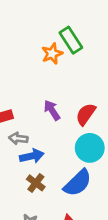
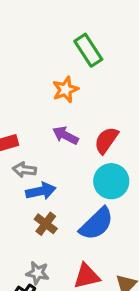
orange star: (52, 54) -> (65, 90), moved
purple arrow: (52, 110) -> (65, 135), turned -30

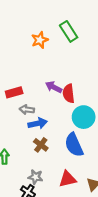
orange star: (65, 90) -> (40, 40), moved
red semicircle: (106, 140) -> (69, 93), moved, turned -42
blue semicircle: (97, 224) -> (74, 145), turned 110

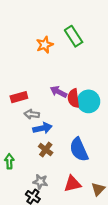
cyan circle: (84, 117) -> (88, 101), moved

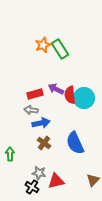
green rectangle: (74, 36) -> (60, 49), moved
red rectangle: (19, 97) -> (35, 94), moved
red triangle: (72, 184) -> (56, 181), moved

